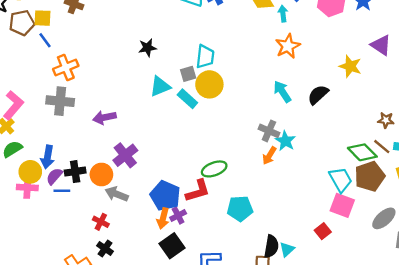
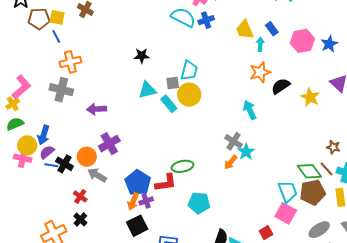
black semicircle: (318, 95) -> (281, 86), moved
black cross: (75, 172) -> (64, 164), moved, turned 30

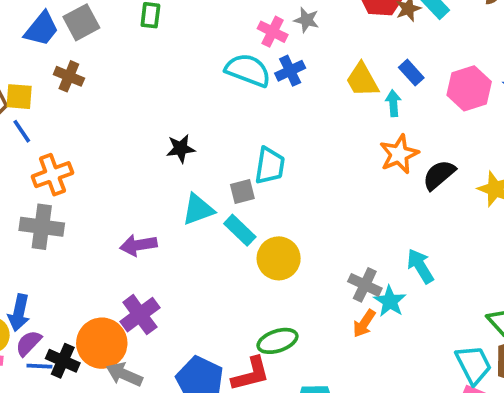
yellow circle: (189, 95) -> (279, 258), moved
purple arrow: (97, 109) -> (138, 245), moved
cyan arrow: (250, 110) -> (420, 266), moved
orange circle: (87, 157) -> (102, 343), size x1.4

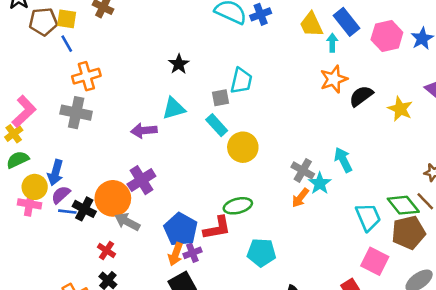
blue rectangle: (411, 73) -> (347, 22), size x1.5
black star: (181, 149) -> (179, 64), turned -30
cyan triangle: (198, 210) -> (174, 108), moved
cyan trapezoid: (473, 365) -> (368, 217), moved

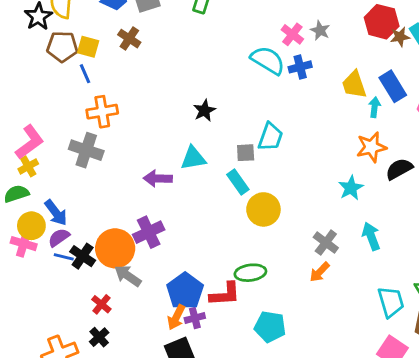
yellow cross: (14, 134) -> (28, 166), moved
blue arrow: (55, 173) -> (56, 213), turned -60
cyan star: (320, 183) -> (351, 188), moved

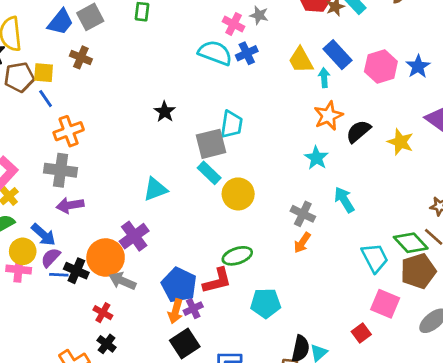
gray square: (246, 153) -> (211, 144), size x1.6
cyan triangle: (193, 158) -> (155, 189), moved
purple arrow: (158, 178) -> (70, 205), moved

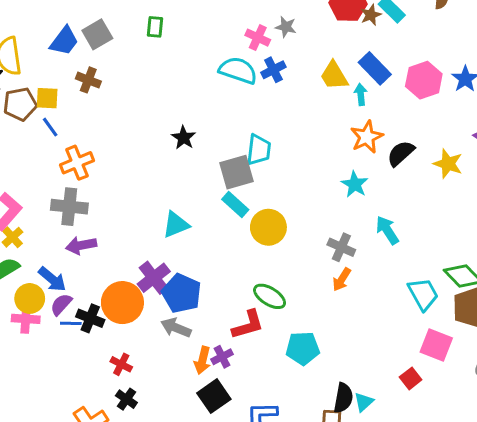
green ellipse: (237, 256) -> (270, 296), turned 52
gray arrow: (122, 281) -> (176, 328), moved
blue pentagon: (179, 285) -> (182, 293), moved

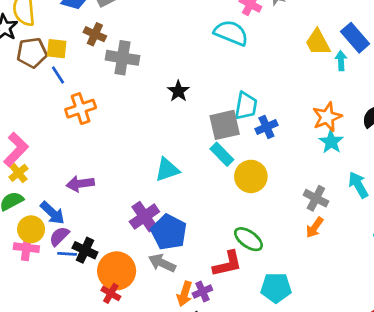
blue cross: (273, 70) -> (266, 127), moved
orange star: (367, 137) -> (327, 117), moved
gray cross: (69, 207) -> (122, 58), moved
orange circle: (122, 303) -> (117, 271), moved

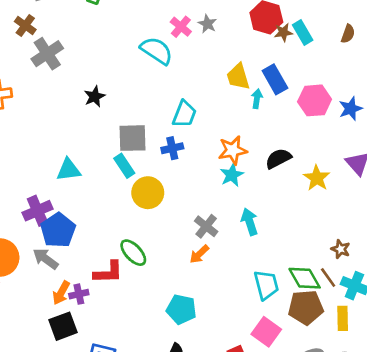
gray cross: (122, 58) -> (47, 54), turned 36
cyan trapezoid: (246, 106) -> (184, 114), moved
cyan pentagon: (276, 288) -> (181, 309), moved

